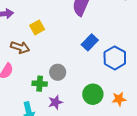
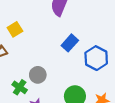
green cross: (40, 84) -> (20, 87), turned 32

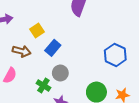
blue rectangle: (70, 43) -> (53, 48), moved

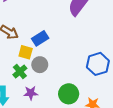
yellow square: (37, 31) -> (26, 52), moved, turned 32

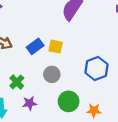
yellow square: (26, 52) -> (56, 47), moved
gray circle: (40, 65) -> (52, 74), moved

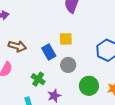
blue rectangle: (35, 46) -> (49, 52), moved, turned -70

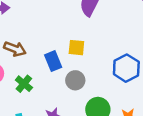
green cross: (38, 79) -> (24, 84), moved

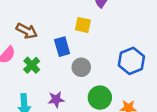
yellow square: (76, 48) -> (83, 25), moved

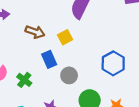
yellow square: (83, 25) -> (65, 37), turned -32
brown arrow: (27, 31) -> (35, 32), moved

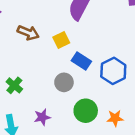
blue rectangle: (49, 59) -> (81, 61), moved, turned -35

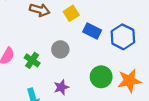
gray circle: (64, 82) -> (60, 49), moved
orange star: (115, 118) -> (129, 81), size x1.5

